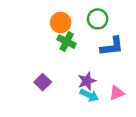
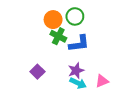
green circle: (98, 19) -> (75, 16), moved
blue L-shape: (112, 46) -> (79, 44), moved

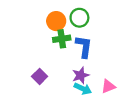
green cross: (58, 36) -> (62, 39), turned -35
blue L-shape: (79, 44) -> (84, 47), turned -75

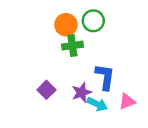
blue L-shape: (84, 47) -> (105, 77), moved
purple star: (81, 75) -> (82, 92), moved

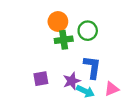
green circle: (93, 21) -> (88, 31), moved
purple square: (46, 90) -> (41, 79), turned 35

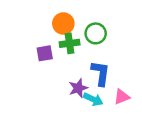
purple square: (41, 79) -> (45, 53), moved

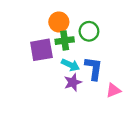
purple square: (45, 53) -> (41, 50), size x1.5
cyan arrow: (93, 99) -> (70, 65), moved

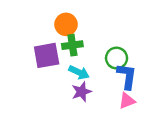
green circle: (89, 31) -> (117, 58), moved
blue L-shape: (94, 68) -> (127, 76), moved

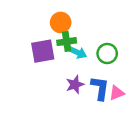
cyan arrow: (79, 72) -> (77, 52), moved
blue L-shape: (127, 76) -> (100, 88), moved

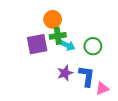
pink triangle: (117, 93) -> (102, 89), moved

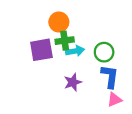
cyan arrow: (67, 45) -> (75, 51), turned -35
blue L-shape: (87, 76) -> (110, 76), moved

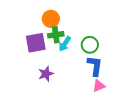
cyan arrow: (75, 51) -> (65, 44), turned 133
purple star: (73, 82) -> (46, 74), moved

